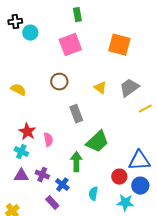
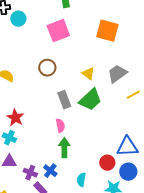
pink semicircle: (48, 140) -> (60, 126), moved
green trapezoid: (97, 142) -> (90, 100), moved
purple cross: (42, 175) -> (30, 173), moved

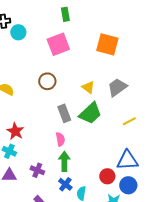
yellow line: (133, 95) -> (129, 121), moved
blue cross: (50, 171) -> (65, 184), moved
purple cross: (30, 173) -> (37, 170), moved

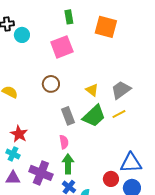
orange square: (107, 44) -> (106, 27), moved
yellow line: (129, 121) -> (119, 114), moved
purple cross: (37, 170) -> (41, 173), size x1.6

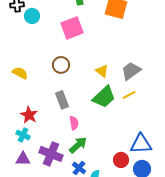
gray rectangle: (68, 116) -> (62, 100), moved
green arrow: (68, 164) -> (78, 145), turned 48

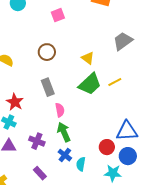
pink square: (72, 28) -> (58, 15), size x0.6
gray trapezoid: (131, 71) -> (123, 41), moved
green arrow: (78, 145) -> (64, 132), turned -72
purple cross: (51, 154) -> (37, 141), size x0.7

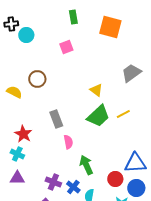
brown circle: (47, 52) -> (37, 79), moved
green arrow: (64, 132) -> (86, 165), moved
purple cross: (37, 141) -> (53, 182), moved

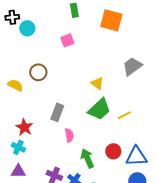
yellow line: (123, 114) -> (124, 115), moved
gray rectangle: (56, 119) -> (57, 112), turned 42
red circle: (115, 179) -> (113, 151), moved

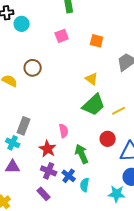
orange square: (111, 20) -> (97, 41), moved, size x0.6
gray rectangle: (57, 112) -> (24, 126), moved
red star: (24, 127) -> (48, 149), moved
red circle: (113, 151) -> (108, 139), moved

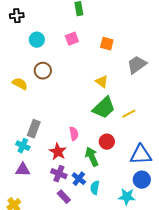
cyan circle: (22, 24) -> (37, 40), moved
red circle: (108, 139) -> (107, 142), moved
purple rectangle: (44, 194) -> (64, 197), moved

